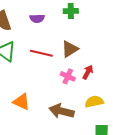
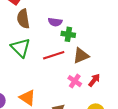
green cross: (71, 11) -> (68, 34), moved
red line: (41, 53) -> (54, 55), turned -40

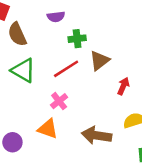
purple semicircle: (55, 22) -> (56, 17), moved
pink cross: (75, 81) -> (59, 101), moved, turned 32

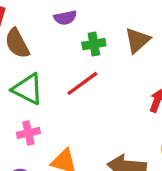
brown triangle: (99, 61) -> (137, 40), moved
pink cross: (59, 101) -> (28, 133), moved, turned 30

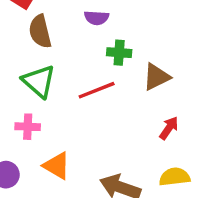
brown triangle: (137, 40) -> (156, 77), moved

